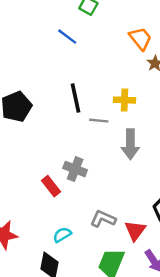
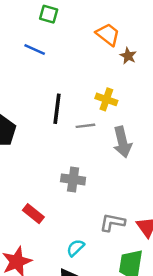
black line: (75, 98) -> (57, 109), turned 32
yellow cross: (125, 100) -> (106, 99), turned 30
red rectangle: (51, 186) -> (33, 214), moved

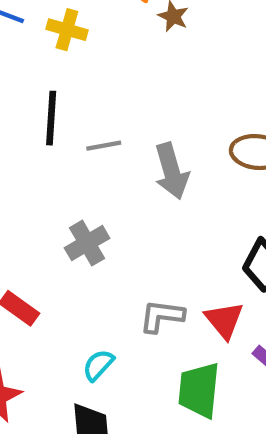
yellow cross: (106, 99) -> (67, 30), moved
gray cross: (73, 179) -> (87, 243), turned -35

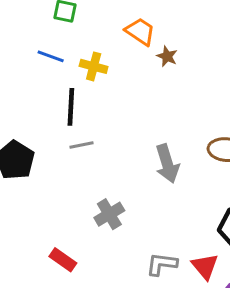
black line: (51, 118) -> (71, 107), moved
gray line: (104, 146) -> (82, 145), moved

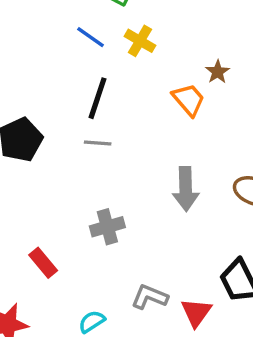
orange trapezoid: (140, 31) -> (189, 100), moved
yellow cross: (94, 66) -> (140, 41), moved

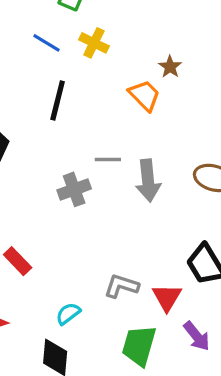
gray line: (98, 143) -> (108, 160), moved
gray cross: (107, 227) -> (74, 189), moved

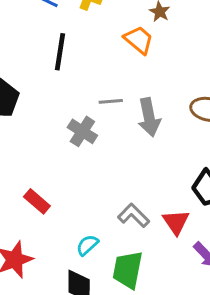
gray cross: (74, 189) -> (82, 131), turned -32
gray L-shape: (121, 286) -> (134, 215), turned 32
green trapezoid: (139, 346) -> (128, 270), moved

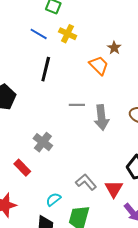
gray cross: (82, 131) -> (43, 142), moved

